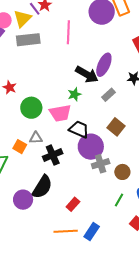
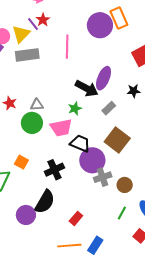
brown square: (116, 127) -> (117, 140), size x1.4
gray triangle: (36, 138) -> (37, 105), moved

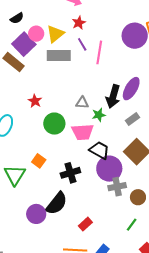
purple line: (33, 24) -> (82, 44), moved
black arrow: (87, 88) -> (113, 96), turned 70
gray triangle: (37, 105) -> (82, 103), moved

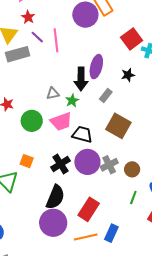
purple circle: (109, 169) -> (87, 162), moved
purple circle: (36, 214) -> (53, 223), moved, size x1.4
red rectangle: (85, 224) -> (89, 209), size x1.6

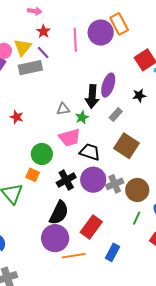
purple line: (37, 37) -> (43, 53), moved
pink line: (56, 40) -> (75, 40), moved
green circle: (32, 121) -> (42, 154), moved
brown circle: (132, 169) -> (137, 190), size x1.5
orange line: (86, 237) -> (74, 256), moved

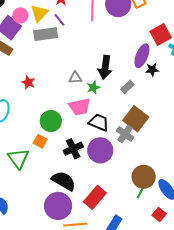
purple ellipse: (108, 85) -> (142, 56), moved
gray cross: (115, 184) -> (125, 134), moved, turned -36
brown circle: (137, 190) -> (144, 177), moved
black semicircle: (59, 213) -> (64, 181), turned -90

